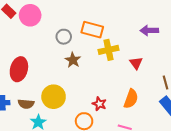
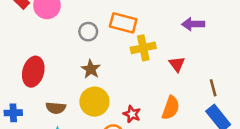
brown star: (73, 60) -> (91, 69), moved
yellow circle: (54, 97) -> (94, 102), moved
brown semicircle: (26, 104) -> (56, 108), moved

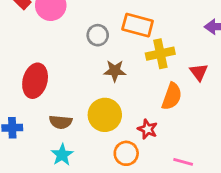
brown star: (91, 69) -> (115, 71), moved, turned -30
orange semicircle: (171, 108) -> (172, 96), moved

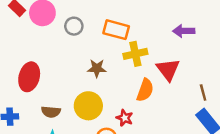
gray circle: (98, 35) -> (74, 26), moved
red triangle: (199, 72) -> (168, 70), size x1.5

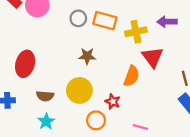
gray circle: (74, 26) -> (78, 18), moved
yellow cross: (135, 54) -> (136, 32), moved

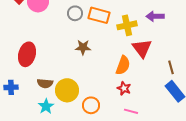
yellow circle: (79, 90) -> (67, 90), moved
red star: (113, 102) -> (124, 88), moved

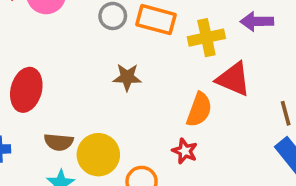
red triangle: (142, 48) -> (233, 79), turned -30
red star: (124, 88) -> (185, 151), moved

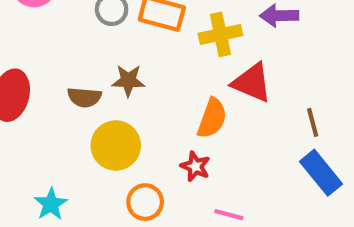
brown semicircle: (59, 142) -> (84, 97), moved
yellow circle: (98, 155) -> (116, 145), moved

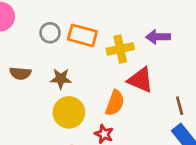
brown semicircle: (84, 97) -> (20, 73), moved
yellow circle: (116, 145) -> (69, 112), moved

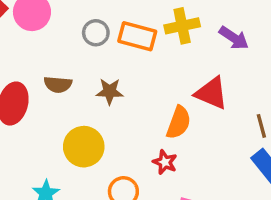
purple arrow: (158, 37) -> (234, 38), turned -145
yellow cross: (120, 49) -> (182, 26), moved
yellow circle: (69, 112) -> (84, 147), moved

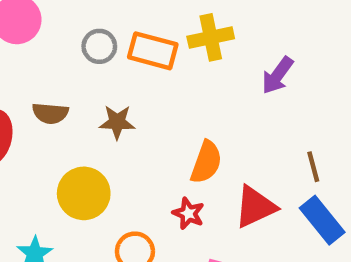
purple arrow: (234, 38) -> (278, 75), moved, turned 92
red triangle: (211, 93) -> (255, 207), moved, turned -48

